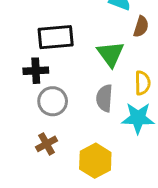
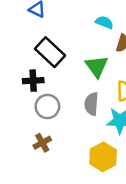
black rectangle: (56, 37) -> (50, 52), turned 48
yellow hexagon: (95, 161) -> (103, 157), moved

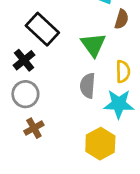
black cross: (33, 81) -> (24, 60), turned -36
gray circle: (47, 106) -> (25, 94), moved

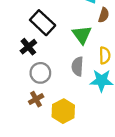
gray circle: (25, 94) -> (40, 73), moved
yellow hexagon: (100, 144) -> (63, 111), moved

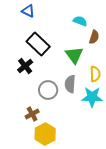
gray circle: (40, 73) -> (48, 90), moved
yellow hexagon: (63, 111) -> (45, 134), moved

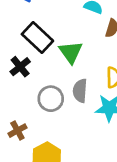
green triangle: (74, 55) -> (71, 52), moved
brown cross: (32, 114) -> (17, 131), moved

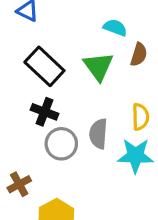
green triangle: (71, 52) -> (98, 66), moved
black cross: (20, 67) -> (44, 112), moved, turned -30

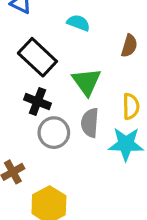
cyan semicircle: (115, 28) -> (78, 23), moved
green triangle: (98, 66) -> (87, 82), moved

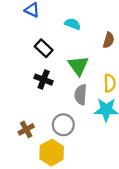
black rectangle: (37, 57) -> (44, 48), size x0.7
gray circle: (54, 133) -> (63, 125), moved

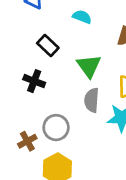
black cross: (44, 80) -> (34, 81), moved
gray circle: (63, 125) -> (56, 128), moved

